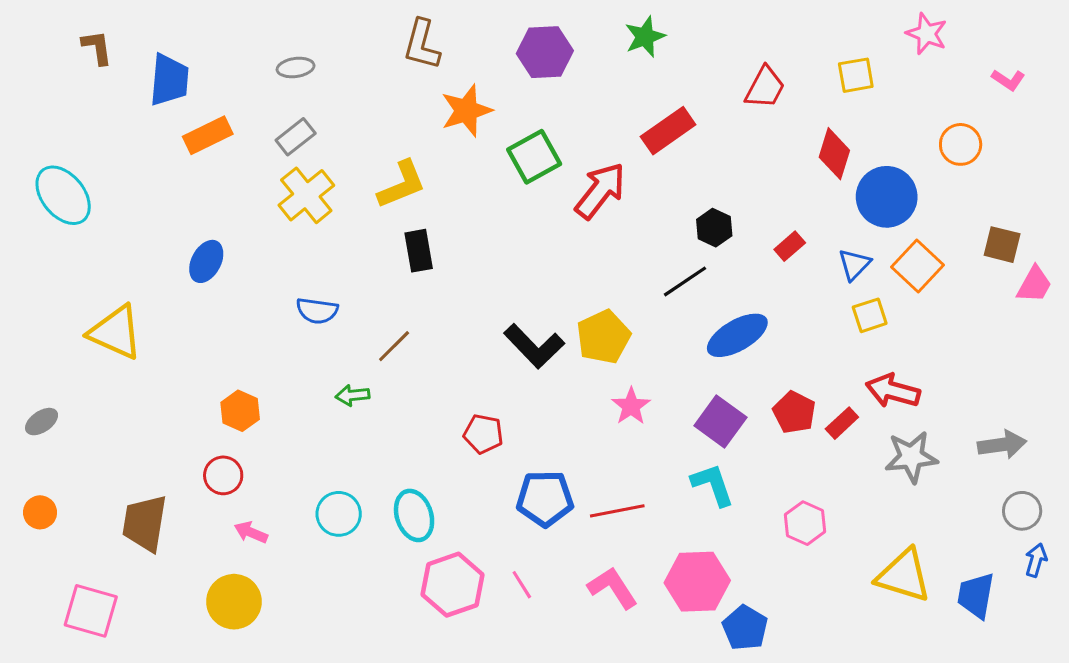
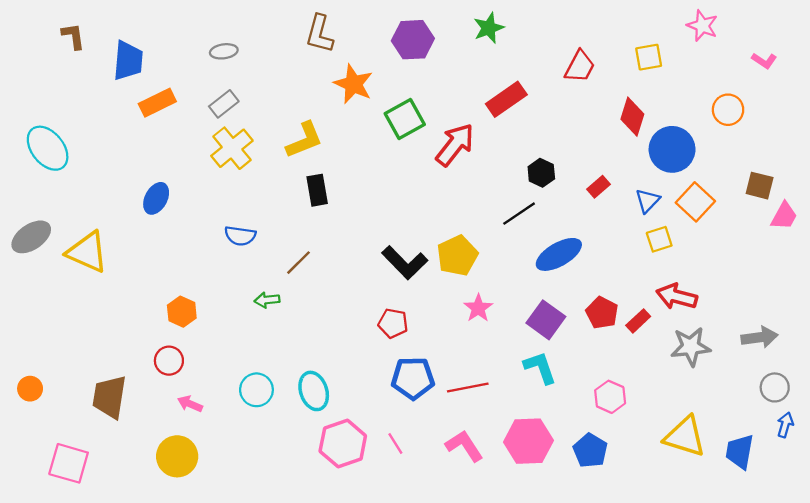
orange star: (466, 111) -> (353, 84), turned -30
gray ellipse: (42, 422) -> (31, 237), moved, size x1.6
red pentagon: (483, 434) -> (393, 323), moved
blue pentagon: (745, 628) -> (590, 451), moved

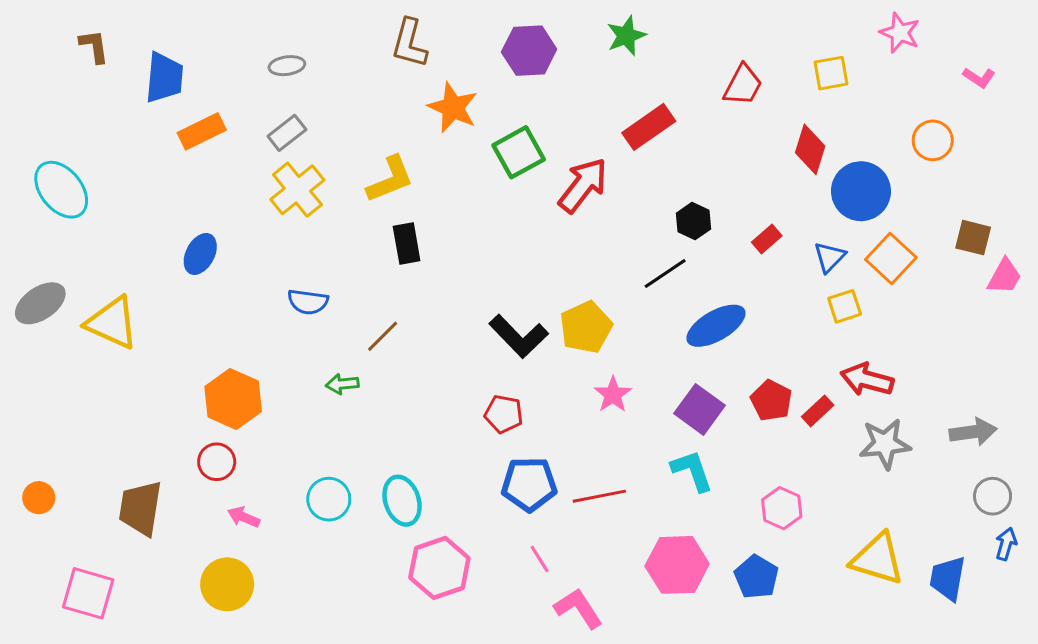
orange hexagon: (182, 312) -> (233, 399), size x1.5
pink line: (395, 444) -> (540, 559), moved
pink L-shape: (464, 446) -> (578, 608), moved

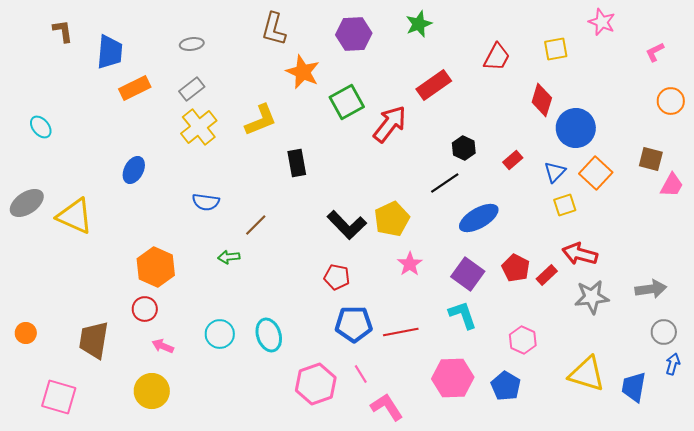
pink L-shape: (979, 78) -> (655, 52), turned 120
orange circle: (933, 140) -> (671, 101), moved
cyan ellipse: (61, 190) -> (41, 127), size x0.6
black rectangle: (407, 244) -> (297, 163), moved
pink hexagon: (439, 568) -> (316, 384), moved

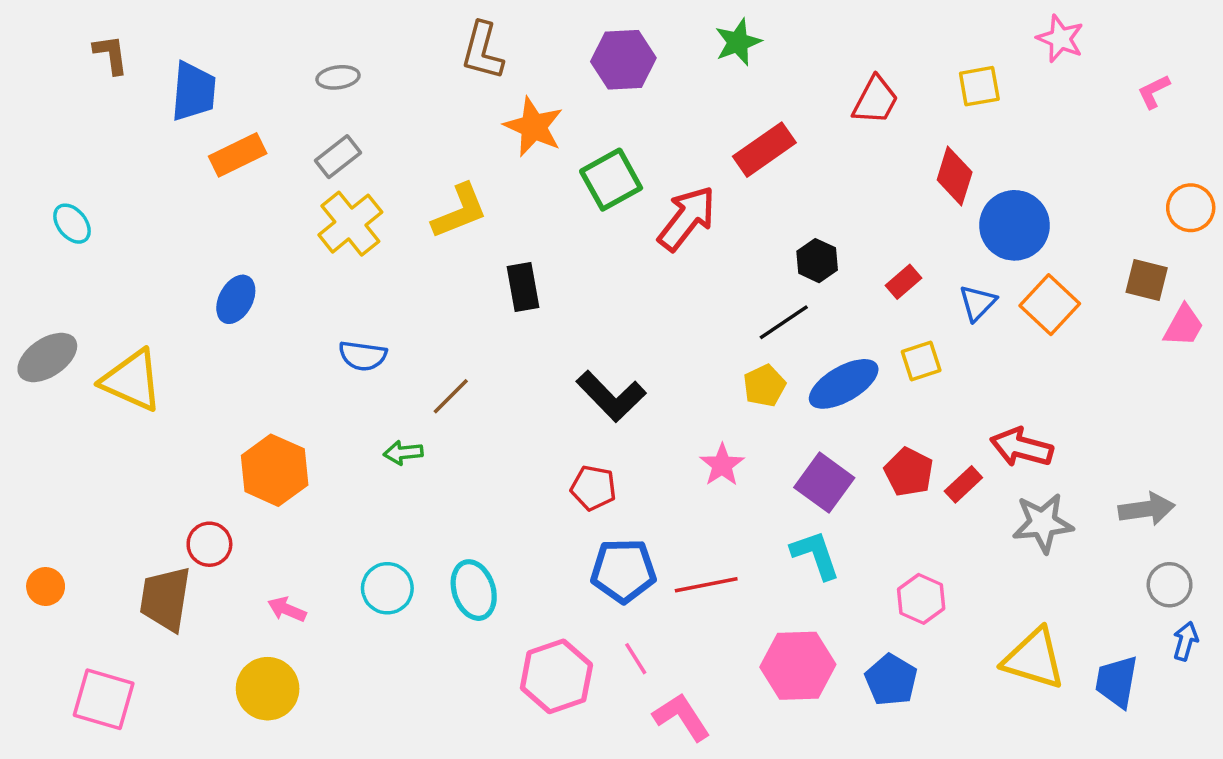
orange circle: (671, 101) -> (1191, 208), moved
yellow square: (565, 205) -> (921, 361), moved
yellow pentagon: (392, 219) -> (764, 386), moved, size x0.7
red circle: (145, 309) -> (209, 544), moved

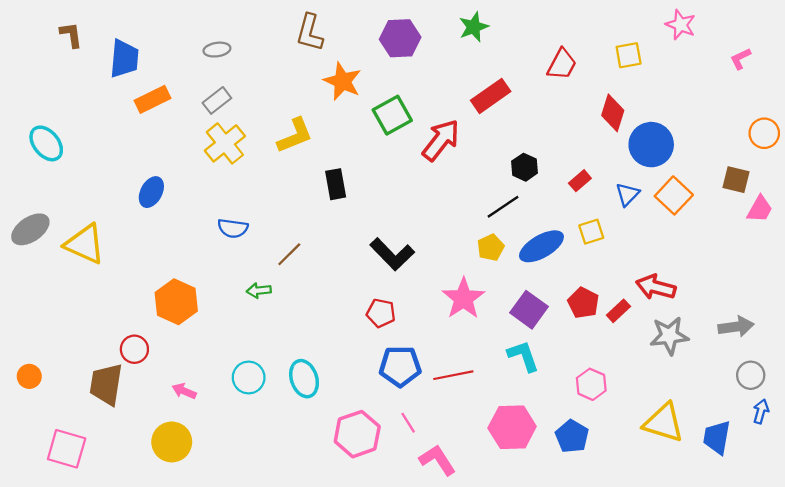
cyan ellipse: (72, 224) -> (46, 143), size x1.4
pink star: (722, 465) -> (463, 298), size x1.5

